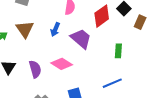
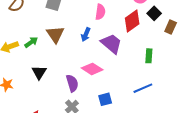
purple semicircle: (35, 69) -> (72, 83), moved

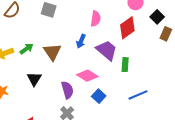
black square: (154, 13) -> (157, 17), moved
brown triangle: (55, 34) -> (52, 52), moved
green rectangle: (149, 56) -> (125, 65), moved
blue square: (105, 99) -> (99, 96), moved, turned -32

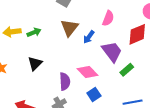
brown triangle: (52, 52) -> (69, 28), moved
green rectangle: (125, 65) -> (127, 70), turned 32

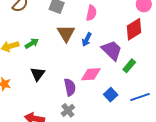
pink semicircle: (108, 18) -> (91, 13), moved
pink diamond: (87, 72) -> (91, 74), turned -40
blue square: (94, 94) -> (111, 95), moved

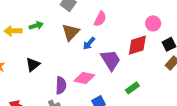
green arrow: (32, 43) -> (36, 26), moved
green rectangle: (129, 66) -> (132, 88), moved

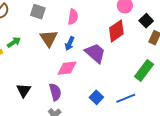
black triangle: (33, 65) -> (24, 90), moved
pink diamond: (84, 78) -> (67, 68), moved
green rectangle: (132, 88) -> (144, 70), moved, size x1.5

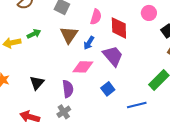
red diamond: (116, 31) -> (119, 28), moved, turned -65
blue square: (96, 97) -> (108, 89), moved

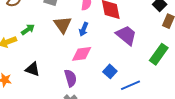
purple trapezoid: (113, 56) -> (126, 35), moved
black triangle: (37, 83) -> (33, 69), moved, turned -42
blue line: (137, 105) -> (131, 85), moved

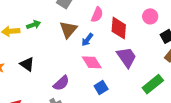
pink diamond: (82, 54) -> (92, 62), moved, turned 50
purple semicircle: (71, 78) -> (61, 83), turned 48

